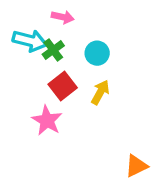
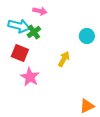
cyan circle: (97, 53) -> (87, 36), moved
red square: (63, 86) -> (20, 53), moved, turned -30

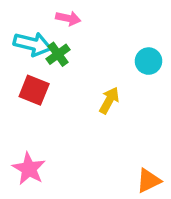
pink star: (30, 77) -> (29, 169), moved

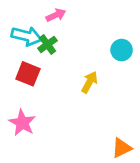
pink arrow: (68, 18) -> (56, 15), turned -36
pink star: (29, 169) -> (22, 123), moved

